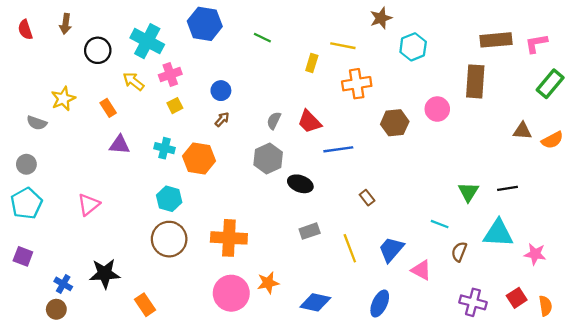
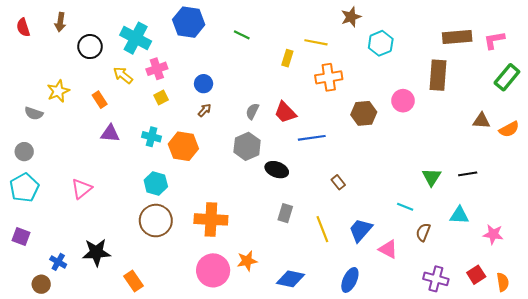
gray rectangle: (310, 231) -> (285, 213), turned -54
cyan triangle: (498, 233) -> (459, 215), size x0.7
brown circle: (56, 309) -> (41, 284), moved

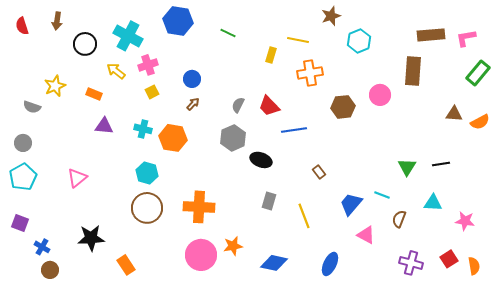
orange rectangle: (100, 100) -> (94, 94), turned -35
blue trapezoid: (361, 230) -> (351, 204), moved
blue cross: (58, 262) -> (42, 247), moved
brown circle: (41, 284) -> (50, 270), moved

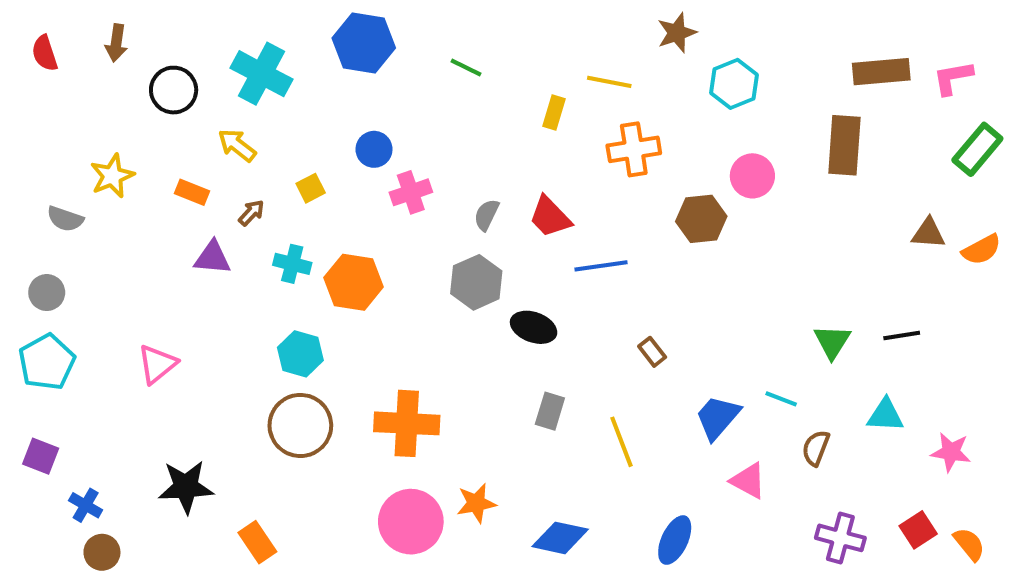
pink cross: (148, 65) -> (411, 192), moved
blue circle: (192, 79) -> (374, 149), moved
pink circle: (380, 95) -> (752, 176), moved
brown arrow: (193, 104) -> (251, 213), moved
orange semicircle: (474, 266) -> (969, 544), turned -30

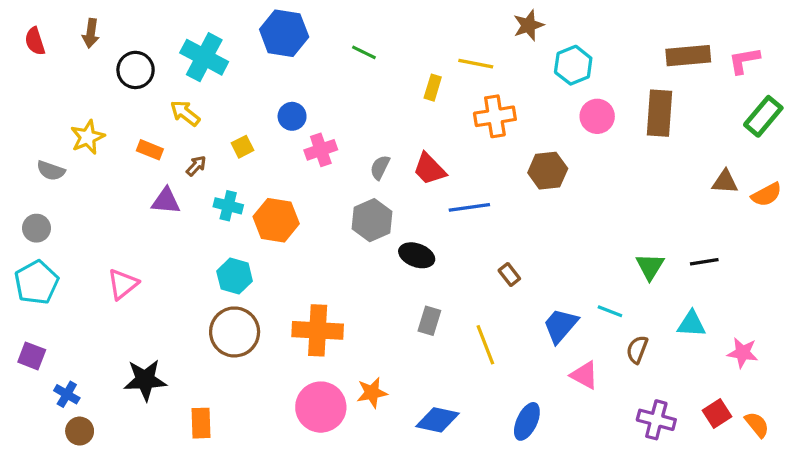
pink circle: (752, 176) -> (597, 116), moved
orange rectangle: (257, 542) -> (201, 423), turned 32

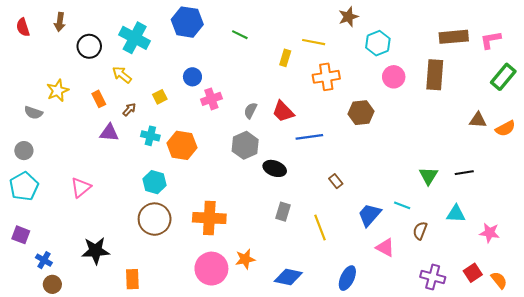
orange rectangle: (150, 150) -> (99, 99), turned 42

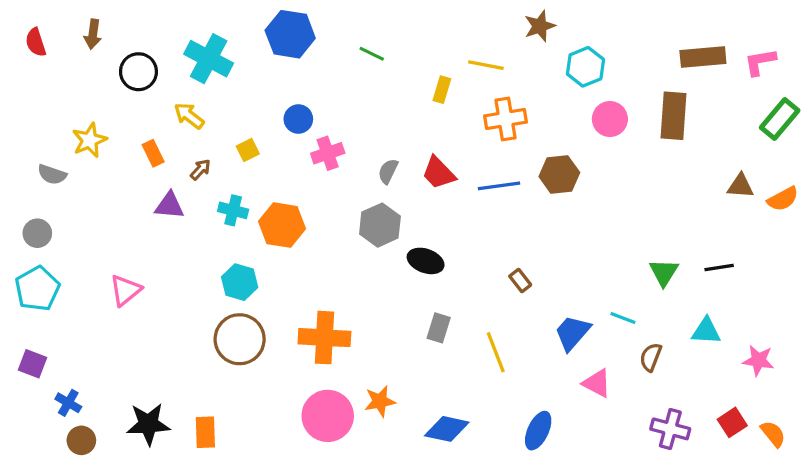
blue line: (309, 137) -> (499, 186), moved
black star: (96, 251) -> (148, 424), moved

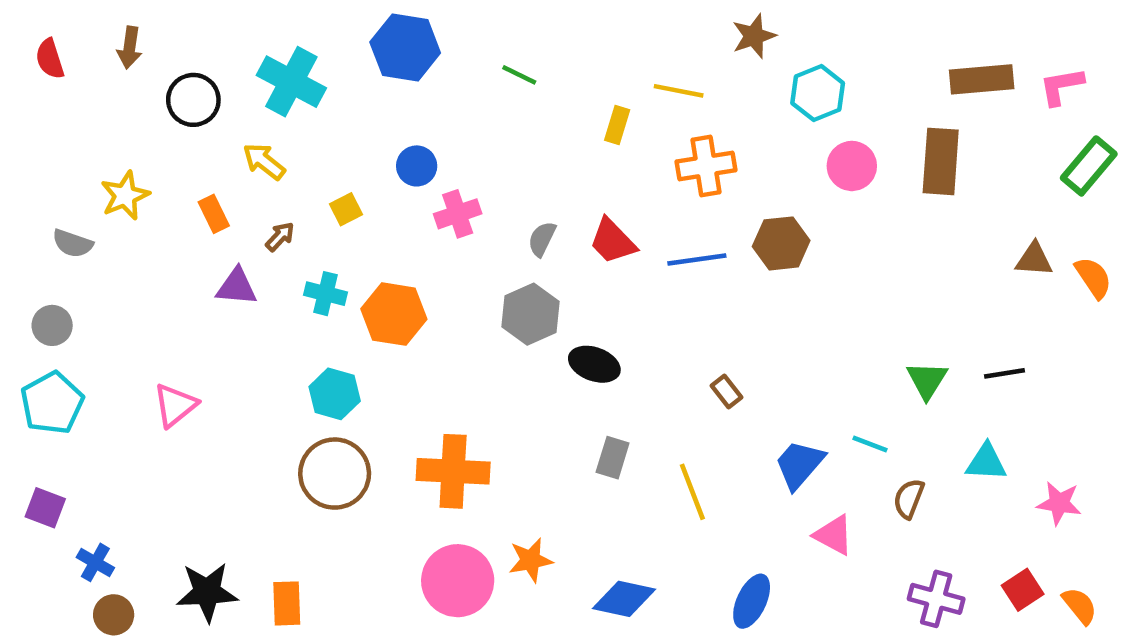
orange semicircle: (783, 199) -> (1093, 278), turned -96

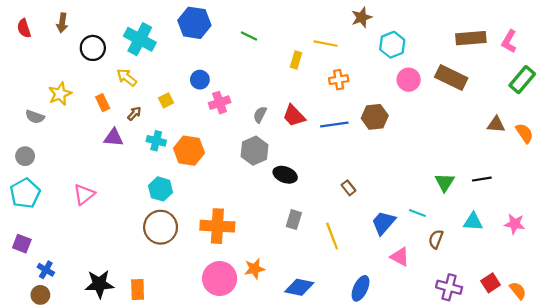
pink L-shape: (1061, 86) -> (509, 41), turned -50
brown rectangle: (941, 161) -> (451, 77), turned -68
orange cross: (706, 166) -> (339, 80), size x0.7
pink star: (1059, 503) -> (515, 224), moved
brown circle: (114, 615) -> (40, 295), moved

